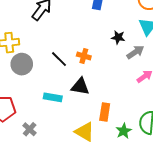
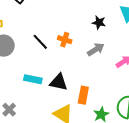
gray arrow: (135, 52) -> (96, 49), moved
black triangle: (80, 86) -> (59, 82), moved

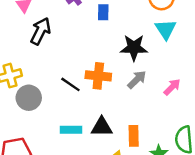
black star: (99, 23) -> (134, 48), size x1.6
orange cross: (65, 40) -> (98, 76), size x1.5

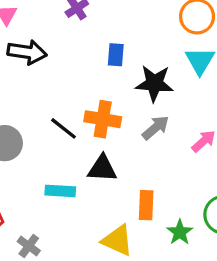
blue rectangle: (103, 12) -> (116, 55), moved
black arrow: (41, 31) -> (27, 52), turned 68
black triangle: (102, 127) -> (102, 169), moved

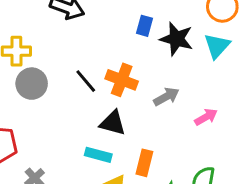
black star: (154, 83) -> (176, 39), moved
cyan rectangle: (60, 191) -> (98, 155), moved

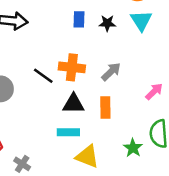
black star: (176, 39) -> (107, 23), size x0.6
pink arrow: (206, 117) -> (154, 91), moved
orange rectangle: (144, 163) -> (105, 107), moved

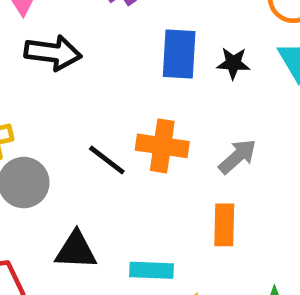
blue rectangle: (79, 19) -> (179, 54), size x1.5
black triangle: (73, 104) -> (76, 250), moved

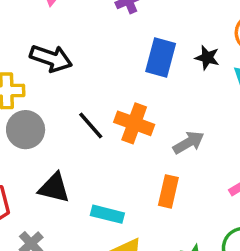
black arrow: (53, 53) -> (51, 58), moved
black star: (233, 63) -> (207, 58), moved

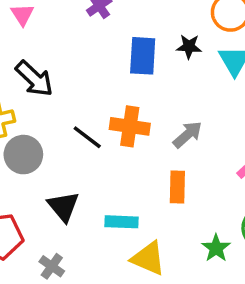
black arrow: (51, 58) -> (34, 79), turned 36
black triangle: (54, 188) -> (63, 207), turned 48

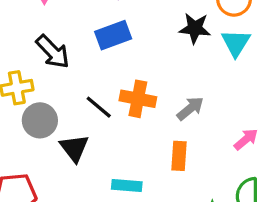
black star: (189, 47) -> (195, 28), size x1.4
blue rectangle: (143, 56) -> (113, 35), moved, turned 64
black triangle: (63, 207) -> (74, 148), moved

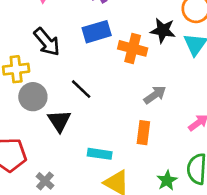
orange cross: (138, 99) -> (133, 48), moved

